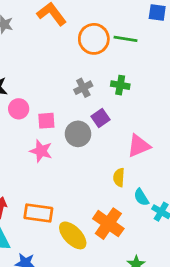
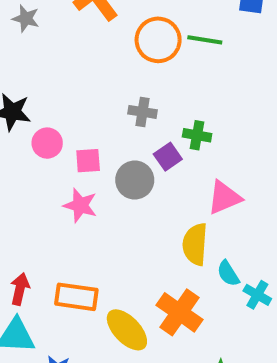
green cross: (120, 85) -> (197, 135), moved
gray cross: (83, 88) -> (143, 112), turned 36
yellow semicircle: (119, 177) -> (195, 244), size x1.5

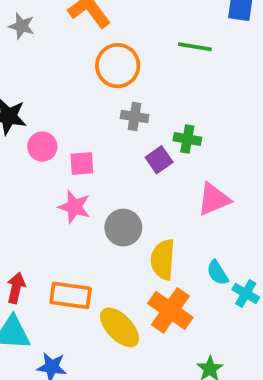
orange circle: (158, 40) -> (118, 66), moved
gray circle: (135, 180) -> (123, 228), moved
yellow semicircle: (195, 244) -> (163, 260), moved

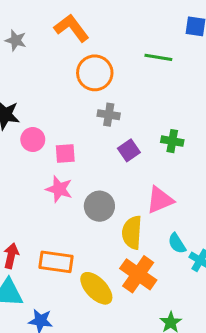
green cross: (187, 139) -> (172, 141), moved
pink triangle: (214, 199) -> (160, 200), moved

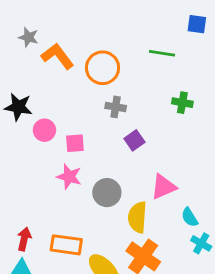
orange L-shape: (72, 28) -> (58, 56), moved
green cross: (172, 141) -> (182, 103), moved
cyan semicircle: (177, 243) -> (190, 217), moved

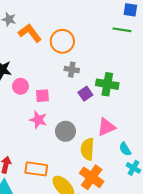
green line: (162, 53) -> (122, 30), moved
green cross: (182, 103) -> (107, 84), moved, size x1.5

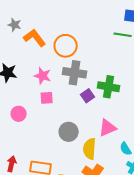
gray cross: (72, 70) -> (75, 73), size x1.6
pink circle: (20, 86) -> (19, 114), moved
pink star: (38, 120) -> (43, 76), moved

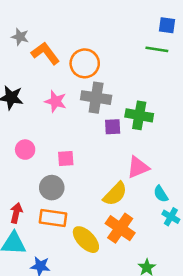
purple square: (88, 96) -> (113, 127), turned 32
pink square: (47, 98) -> (66, 158), moved
gray circle: (69, 132) -> (52, 188), moved
yellow semicircle: (90, 149) -> (115, 194), turned -140

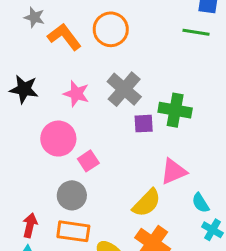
orange circle: (85, 63) -> (111, 29), moved
gray cross: (96, 98) -> (124, 89), turned 32
pink circle: (25, 150) -> (58, 139), moved, size x1.5
pink square: (66, 158) -> (88, 161), turned -30

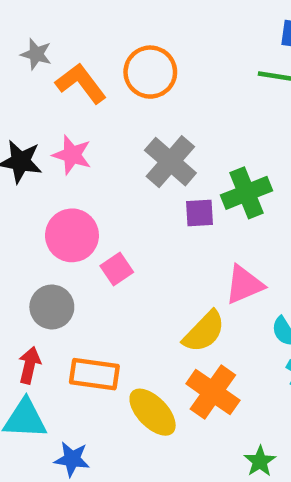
pink star: (76, 94) -> (72, 155), moved
green cross: (175, 110) -> (246, 193), turned -32
gray circle: (72, 195) -> (52, 307), moved

